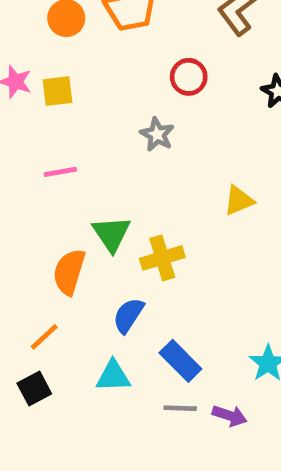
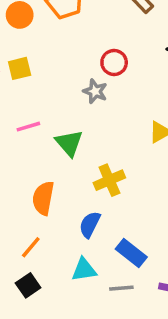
red circle: (189, 77) -> (114, 63), moved
green triangle: (111, 234) -> (69, 143), moved
gray line: (180, 408) -> (121, 288), moved

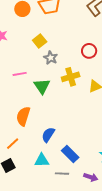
red circle: (114, 63) -> (89, 51), moved
yellow square: (20, 68) -> (40, 41), moved, turned -32
gray star: (95, 91) -> (51, 58), moved
yellow cross: (109, 180) -> (71, 77), moved

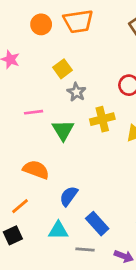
orange semicircle: (23, 116) -> (36, 170), turned 90

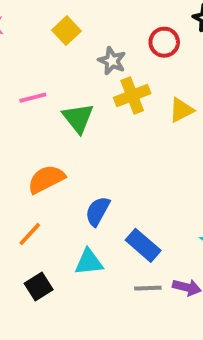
gray star: (76, 92) -> (112, 61), moved
orange semicircle: (36, 170) -> (46, 179), turned -40
black square: (13, 235) -> (39, 287), moved
gray line: (85, 250) -> (148, 288), moved

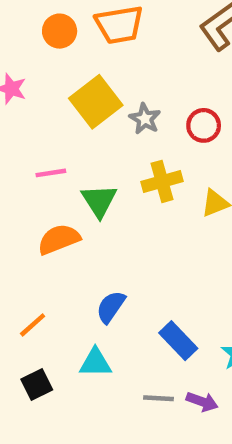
yellow square: (66, 31) -> (96, 102), size x1.6
gray star: (112, 61) -> (145, 119), moved
orange semicircle: (46, 179) -> (59, 239), moved
blue rectangle: (143, 245) -> (178, 341), moved

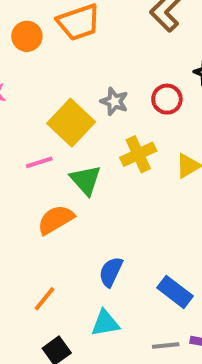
yellow square: (96, 102) -> (71, 123), moved

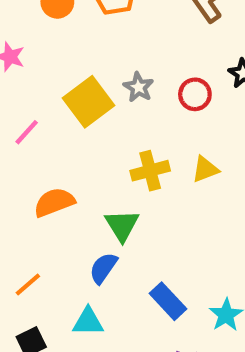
yellow cross: (138, 154) -> (150, 171), moved
pink line: (39, 162) -> (27, 132), moved, turned -40
green triangle: (86, 180) -> (122, 225), moved

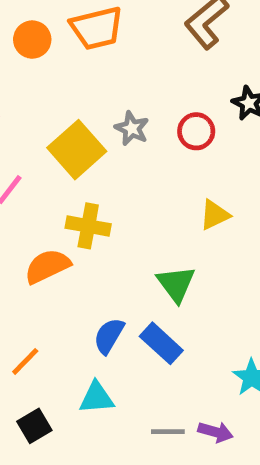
yellow cross: (150, 171) -> (88, 226), moved, turned 30
green triangle: (122, 225) -> (176, 284), moved
blue rectangle: (168, 301) -> (161, 343), moved

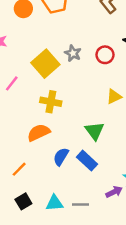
orange semicircle: (47, 266) -> (39, 133), moved
cyan triangle: (97, 398) -> (54, 203), moved
gray line: (168, 432) -> (81, 205), moved
purple arrow: (216, 432) -> (114, 192), moved, turned -42

